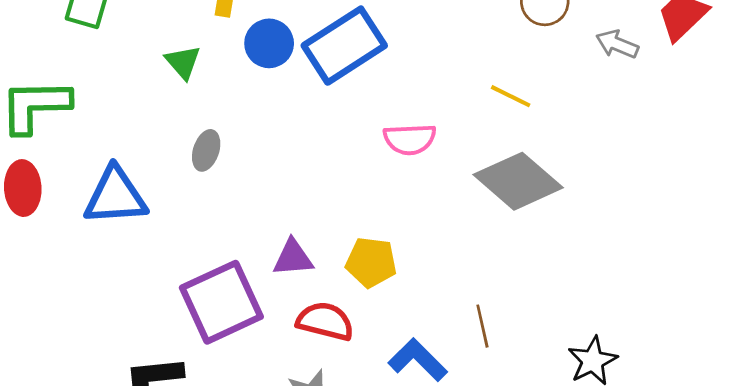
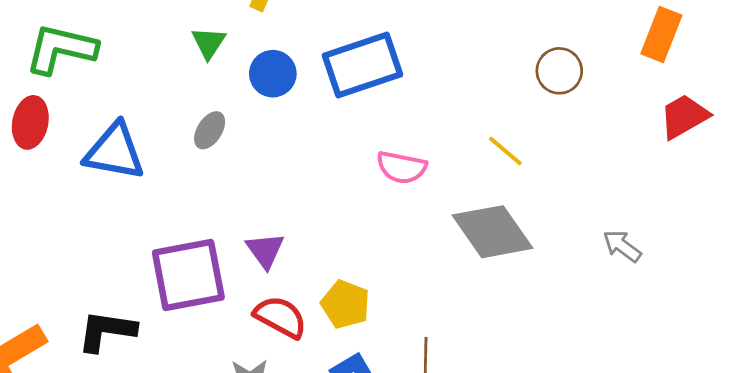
blue circle: (269, 43) -> (273, 74), moved
gray arrow: (617, 44) -> (622, 246), moved
purple triangle: (293, 258) -> (265, 250), turned 45
yellow pentagon: (371, 262) -> (345, 304), moved

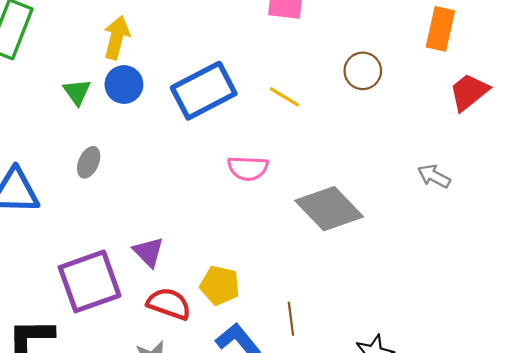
blue circle: (273, 74) -> (124, 85), moved
yellow line: (505, 151) -> (284, 97), moved
gray arrow: (622, 246) -> (434, 176), moved

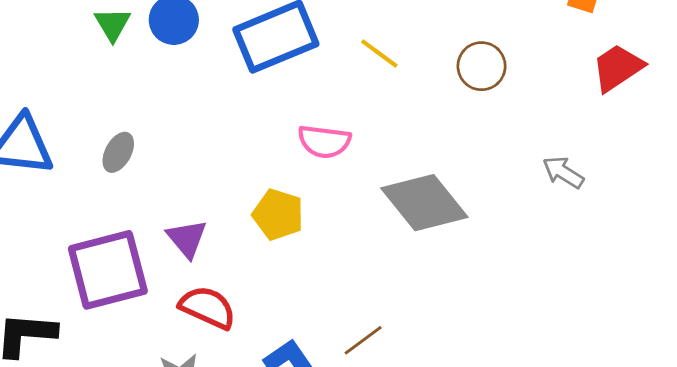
brown circle: (363, 71) -> (482, 66), moved
gray ellipse: (89, 162) -> (118, 152), moved
yellow pentagon: (220, 285) -> (278, 215), moved
brown line: (291, 319) -> (363, 340), turned 56

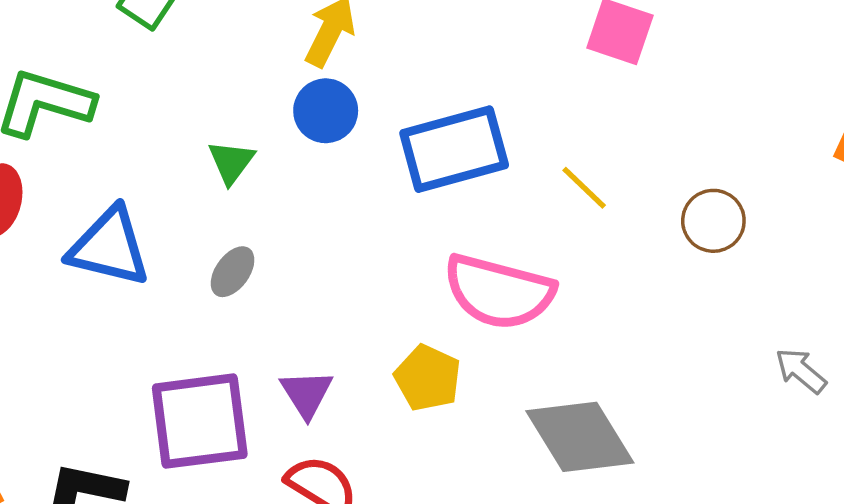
green triangle: (113, 24) -> (231, 162), moved
pink semicircle: (324, 141) -> (499, 292), size x1.6
gray diamond: (424, 203) -> (580, 437), moved

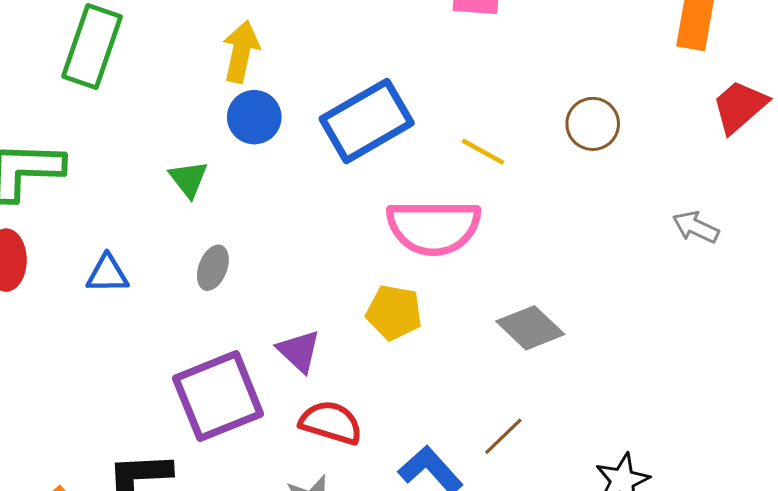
yellow line: (584, 188) -> (483, 152), moved
blue triangle: (109, 247) -> (107, 274), size x0.6
gray diamond: (580, 437) -> (530, 328), size x0.7

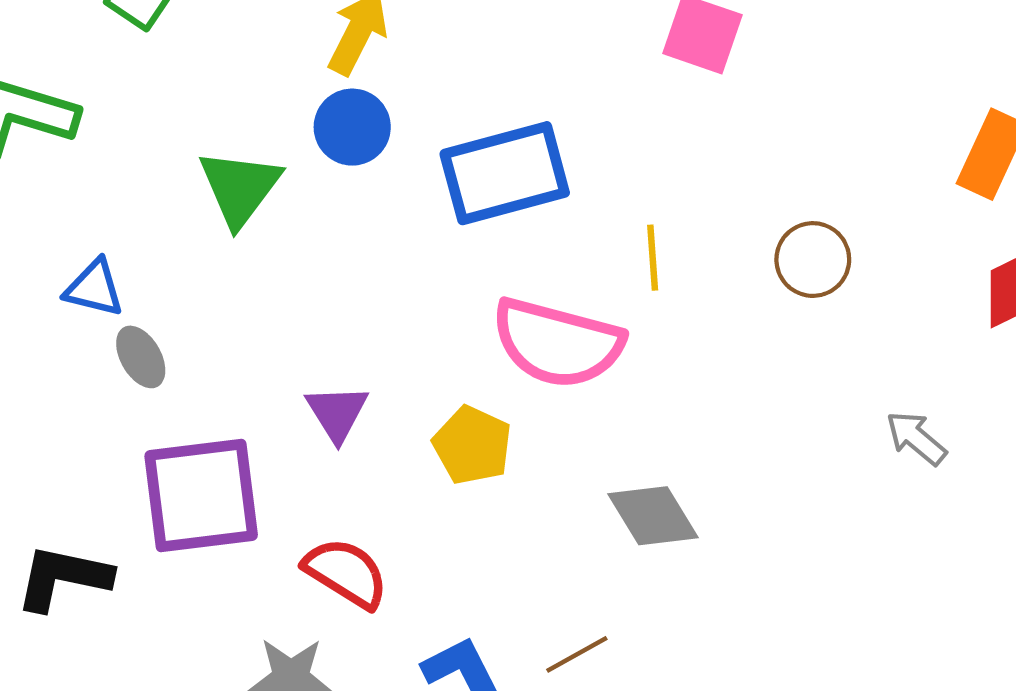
yellow line: (483, 152) -> (653, 258), turned 42
green triangle: (188, 179) -> (240, 188), size x1.5
gray ellipse: (213, 268) -> (141, 357), moved, turned -66
purple triangle: (299, 351) -> (337, 413), moved

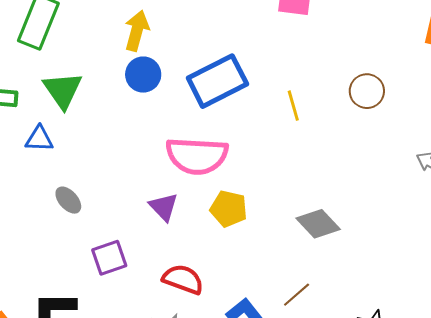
green triangle: (240, 188) -> (63, 90), moved
blue triangle: (94, 288) -> (39, 139), moved
pink semicircle: (557, 343) -> (197, 156), moved
purple square: (201, 495) -> (109, 258), size x0.6

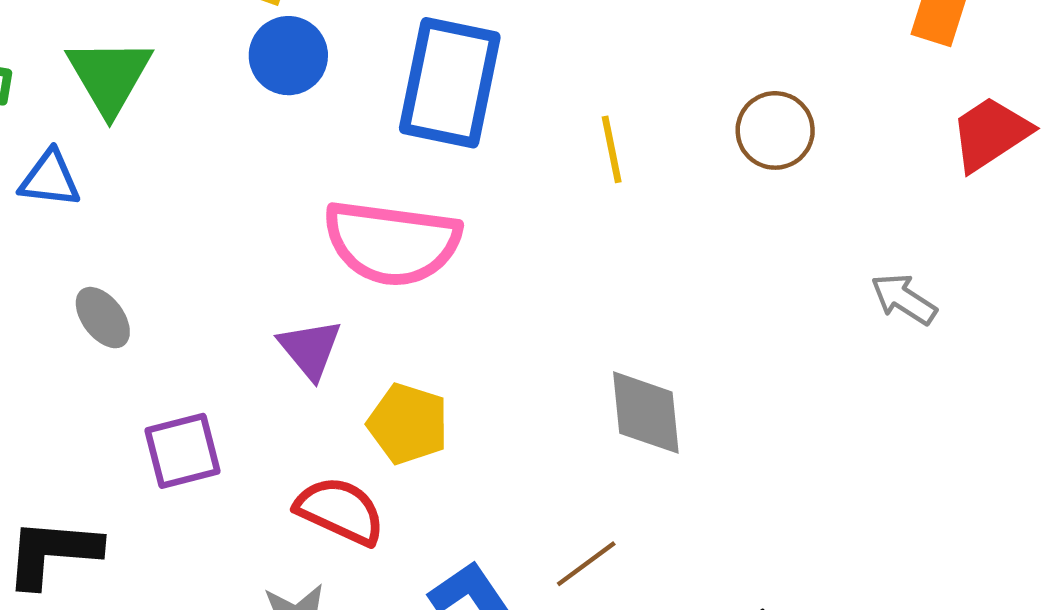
blue rectangle: (217, 81) -> (450, 83), turned -56
yellow pentagon: (229, 209) -> (408, 424), moved
gray diamond: (318, 224) -> (646, 413), turned 33

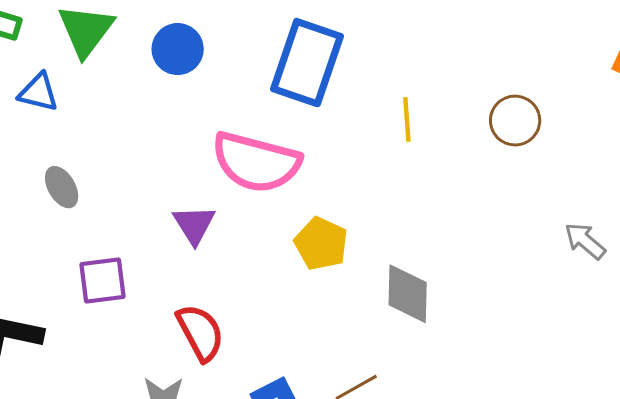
blue circle: (288, 56) -> (178, 49), moved
yellow pentagon: (408, 424) -> (321, 244), moved
red semicircle: (340, 511) -> (200, 333), turned 30

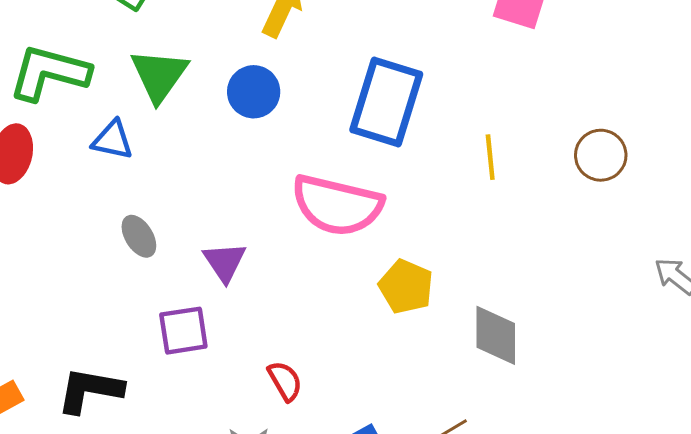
purple triangle: (194, 225) -> (225, 262), moved
red semicircle: (200, 333) -> (285, 381), size x0.7

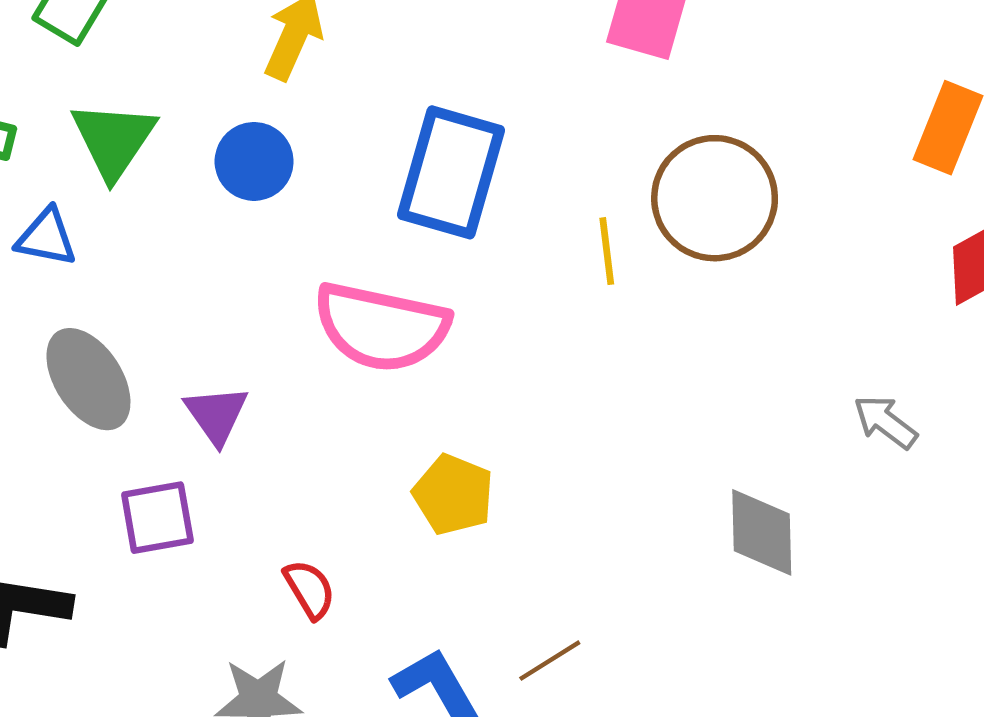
brown circle: (601, 155) -> (715, 198), moved, size x1.6
gray ellipse: (139, 236) -> (88, 379), size x1.6
yellow pentagon: (406, 287) -> (453, 494), moved
gray diamond: (496, 335) -> (762, 532), moved

